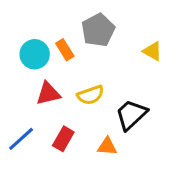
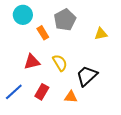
yellow triangle: (152, 51) -> (101, 34), turned -40
cyan circle: (35, 54) -> (23, 15), moved
yellow semicircle: (91, 95) -> (60, 63), turned -102

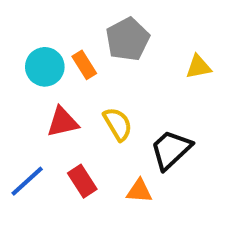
cyan circle: (23, 15) -> (45, 67), moved
red rectangle: (42, 92) -> (82, 181), turned -63

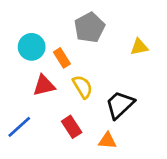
orange rectangle: (84, 65) -> (62, 58), moved
red rectangle: (82, 181) -> (72, 127), moved
orange triangle: (139, 191) -> (107, 141), moved

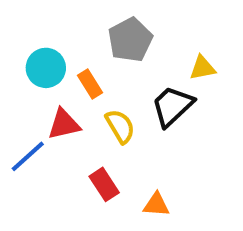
black trapezoid: (120, 105) -> (172, 106), moved
blue line: (19, 127) -> (28, 156), moved

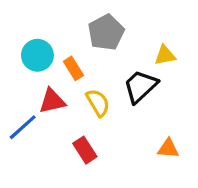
orange triangle: (156, 205) -> (168, 148), moved

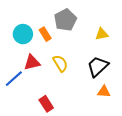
orange rectangle: (73, 68) -> (45, 34), moved
black trapezoid: (140, 86) -> (98, 66), moved
red rectangle: (85, 150) -> (46, 104), moved

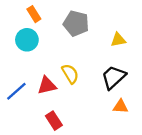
gray pentagon: (65, 20) -> (76, 23), turned -30
orange rectangle: (45, 34) -> (34, 14), moved
red triangle: (32, 62) -> (47, 85), moved

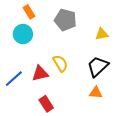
orange triangle: (121, 107) -> (96, 93), moved

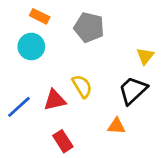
orange rectangle: (29, 12) -> (40, 16), turned -32
yellow triangle: (102, 34) -> (145, 56), moved, turned -40
orange triangle: (96, 93) -> (116, 126), moved

